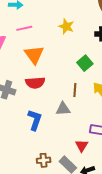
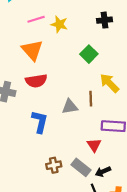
yellow star: (66, 26) -> (59, 24), moved
pink line: (24, 28) -> (36, 19), moved
brown line: (75, 90) -> (91, 99), moved

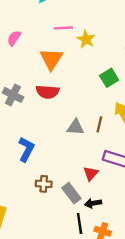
blue L-shape: (40, 122) -> (26, 149), moved

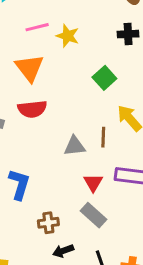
red triangle: (91, 173) -> (93, 183), moved
gray rectangle: (71, 193) -> (94, 215), moved
black arrow: (93, 203) -> (63, 251), moved

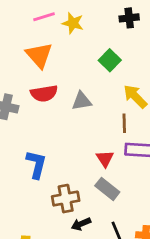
brown line: (103, 137) -> (124, 123), moved
gray triangle: (75, 146) -> (82, 101), moved
brown cross: (48, 223) -> (66, 199), size x1.4

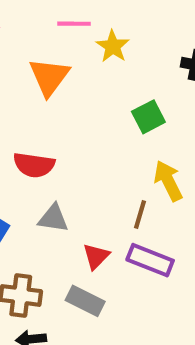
red semicircle: (44, 93) -> (34, 165), moved
gray triangle: (82, 101) -> (53, 218), moved
gray rectangle: (107, 189) -> (85, 301), turned -30

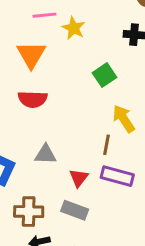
red semicircle: (34, 165) -> (33, 99), moved

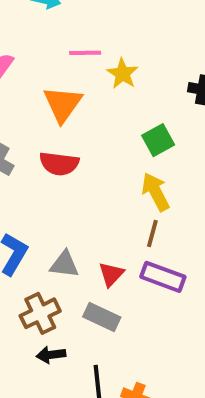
yellow arrow: (124, 119) -> (156, 192), moved
gray triangle: (45, 154) -> (64, 264), moved
brown cross: (29, 212) -> (40, 313), turned -32

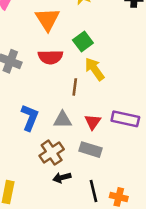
green square: (158, 140) -> (83, 42), moved
yellow arrow: (156, 192) -> (95, 69), moved
brown line: (152, 233) -> (75, 87), moved

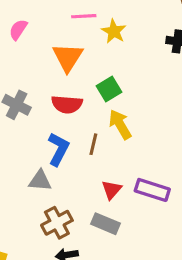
blue L-shape: (30, 118) -> (58, 149), moved
gray triangle: (62, 120) -> (40, 181), moved

